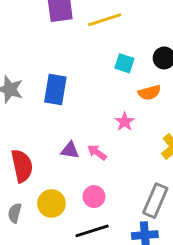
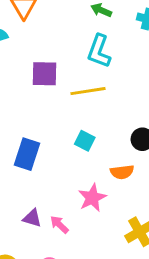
cyan square: (124, 63) -> (85, 141), moved
pink star: (125, 122) -> (92, 198), size x1.4

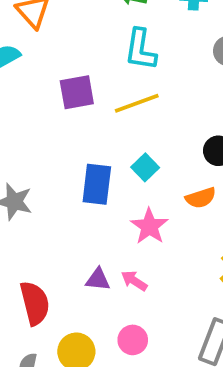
cyan square: (85, 141) -> (145, 167), turned 30
blue rectangle: (27, 154) -> (97, 184), moved
pink star: (92, 198) -> (149, 226), moved

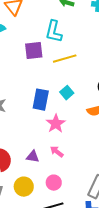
cyan L-shape: (141, 50) -> (54, 32), moved
pink star: (149, 226) -> (56, 124), moved
purple triangle: (98, 280) -> (33, 157), moved

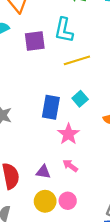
purple square: (34, 51) -> (35, 41), moved
yellow circle: (24, 187) -> (45, 201), moved

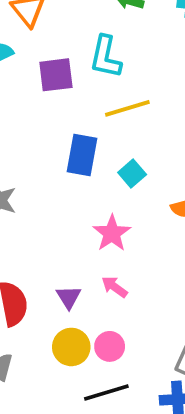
blue rectangle: (51, 107) -> (82, 155), moved
purple triangle: (43, 172) -> (69, 297), turned 49

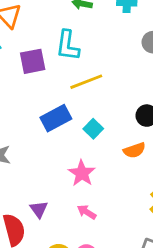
blue rectangle: (82, 155) -> (56, 118), turned 56
purple triangle: (69, 297) -> (39, 209), moved

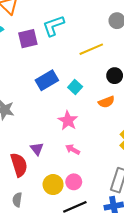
cyan L-shape: (68, 46) -> (53, 26), turned 65
yellow line: (86, 82) -> (91, 49), moved

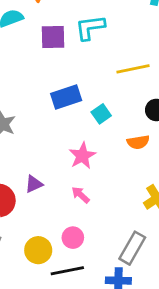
purple triangle: (37, 149) -> (34, 184), turned 32
yellow circle: (53, 185) -> (38, 250), moved

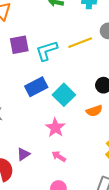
cyan L-shape: (90, 28) -> (47, 51), moved
yellow line: (133, 69) -> (80, 43), moved
cyan square: (101, 114) -> (64, 95), size x1.5

